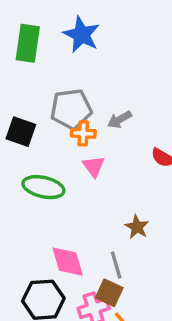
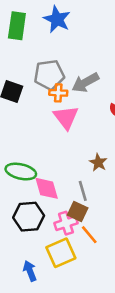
gray arrow: (120, 120) -> (85, 83), size x1.5
pink triangle: (94, 166) -> (66, 117), size x1.5
green ellipse: (43, 187) -> (21, 172), moved

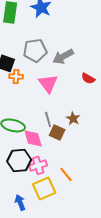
orange cross: (58, 93) -> (16, 76), moved
gray line: (83, 191) -> (48, 119), moved
brown square: (78, 212) -> (57, 132), moved
pink cross: (66, 223) -> (38, 165), moved

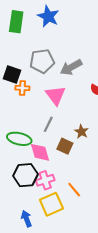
gray line: (48, 119) -> (48, 124), moved, turned 42

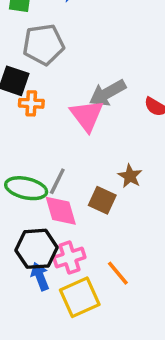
gray pentagon: (42, 61) -> (43, 44), moved
gray arrow: (71, 67) -> (108, 93), moved
gray line: (48, 124) -> (57, 181), moved
blue arrow: (27, 219) -> (40, 277), moved

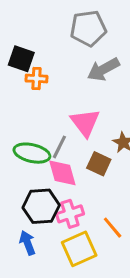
gray pentagon: (43, 44) -> (88, 28), moved
pink triangle: (87, 115) -> (85, 123), moved
blue arrow: (40, 277) -> (27, 243), moved

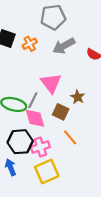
orange cross: (36, 79) -> (30, 44), moved, turned -32
orange line: (113, 228) -> (70, 137), moved

